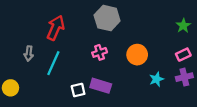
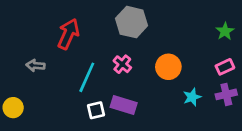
pink cross: (100, 52) -> (122, 64), turned -32
gray arrow: (29, 54) -> (35, 66), turned 88
cyan line: (53, 63) -> (87, 77), moved

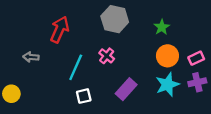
green star: (225, 31) -> (162, 27), moved
orange circle: (168, 67) -> (167, 56), moved
cyan star: (192, 97) -> (167, 85), size x1.5
purple rectangle: (124, 105) -> (126, 89), moved, turned -65

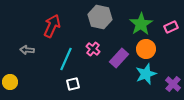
green star: (162, 27) -> (141, 24), size x1.6
pink rectangle: (196, 58) -> (171, 27), moved
purple cross: (197, 82) -> (173, 84), moved, turned -35
purple rectangle: (126, 89) -> (119, 58), moved

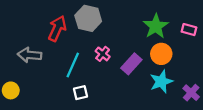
gray hexagon: (100, 17) -> (88, 18), moved
pink rectangle: (171, 27) -> (189, 30), turned 40
gray arrow: (27, 50) -> (30, 55), size x1.5

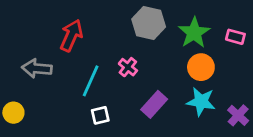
gray hexagon: (88, 18) -> (149, 23), moved
purple rectangle: (131, 64) -> (154, 104), moved
cyan star: (161, 82) -> (201, 102), turned 30

